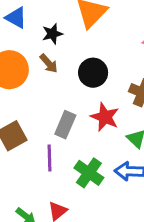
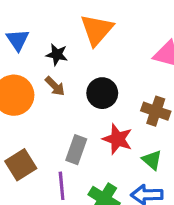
blue triangle: (16, 18) -> (18, 40), turned 30
black star: (52, 34) -> (57, 55), turned 30

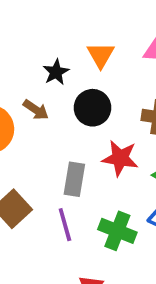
orange triangle: (97, 30) -> (101, 55), moved, size x0.7
black star: (57, 55) -> (56, 72), moved, turned -30

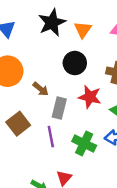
black star: (56, 72) -> (52, 23), moved, size x1.6
brown arrow: (36, 110) -> (41, 89), moved

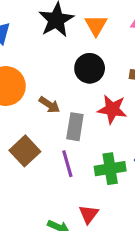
green cross: (84, 143) -> (110, 169), turned -30

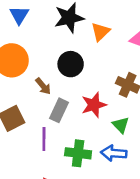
black circle: (90, 68) -> (71, 64), moved
red star: (112, 109) -> (94, 105), turned 30

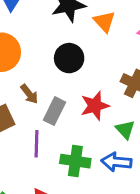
orange triangle: (100, 32) -> (104, 22), turned -30
brown arrow: (43, 86) -> (29, 94), moved

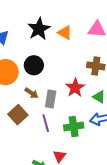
black circle: (69, 58) -> (34, 65), moved

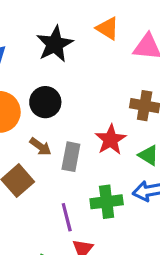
orange triangle: (65, 33) -> (108, 28), moved
purple line: (46, 123) -> (67, 217), moved

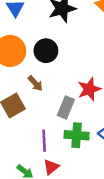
gray rectangle: (71, 157) -> (66, 107), moved

